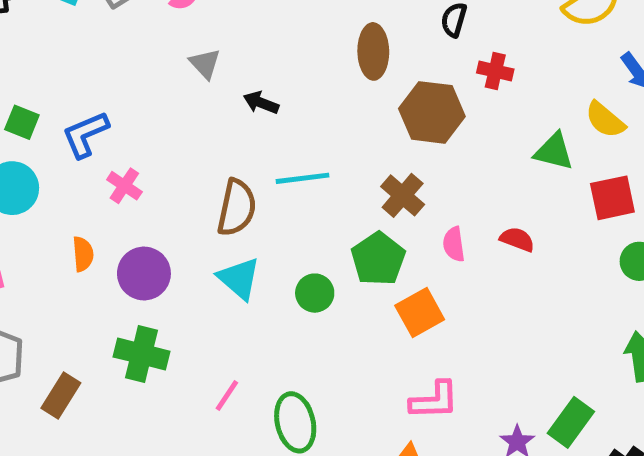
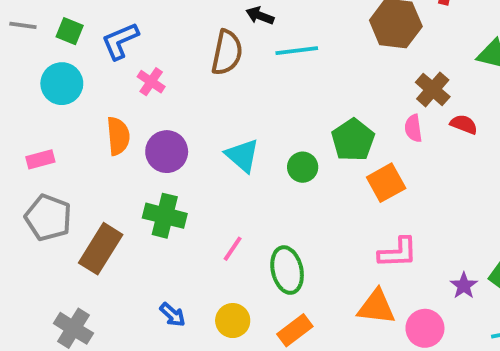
cyan line: (303, 178) -> (297, 51), moved
brown cross: (403, 195) -> (433, 89), moved
brown semicircle: (237, 208) -> (227, 53), moved
orange semicircle: (83, 254) -> (118, 136), size x1.4
brown rectangle: (61, 396) -> (101, 249), size x1.4

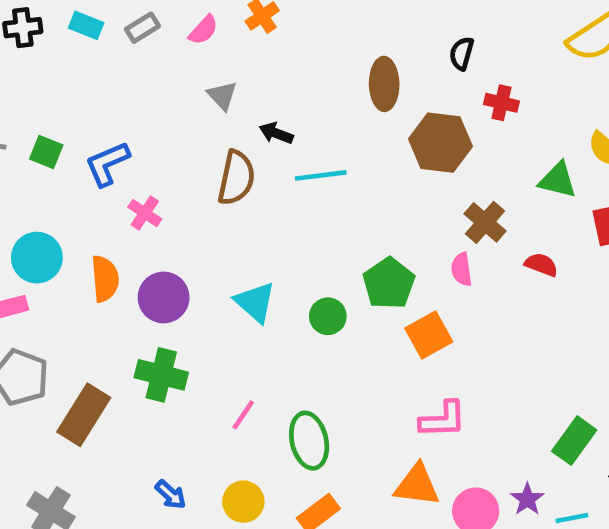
cyan circle: (62, 84) -> (37, 258), moved
red semicircle: (464, 124) -> (541, 265), moved
purple star: (464, 286) -> (527, 499), moved

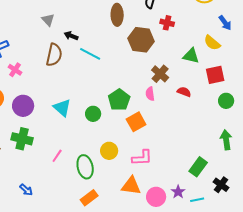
cyan line: (321, 175) -> (90, 54), turned 35
yellow circle: (243, 502) -> (109, 151), moved

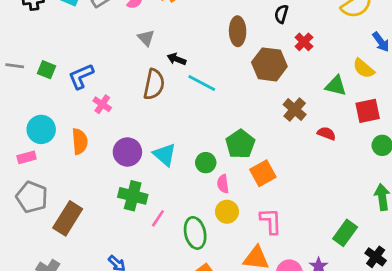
red cross: (167, 23) -> (304, 42), turned 32
pink semicircle: (150, 94) -> (223, 184), moved
purple circle: (23, 106) -> (127, 152), moved
green cross: (22, 139) -> (133, 196), moved
pink L-shape: (142, 158) -> (271, 221), turned -90

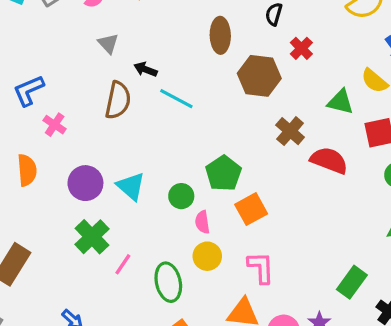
red semicircle: (326, 133) -> (329, 160), size x1.6
green cross: (133, 196) -> (92, 237), turned 32

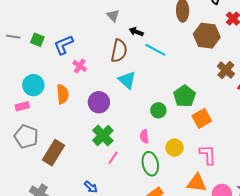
cyan triangle: (131, 186) -> (127, 80), moved
pink semicircle: (202, 222) -> (144, 137), moved
pink line: (123, 264) -> (113, 158), moved

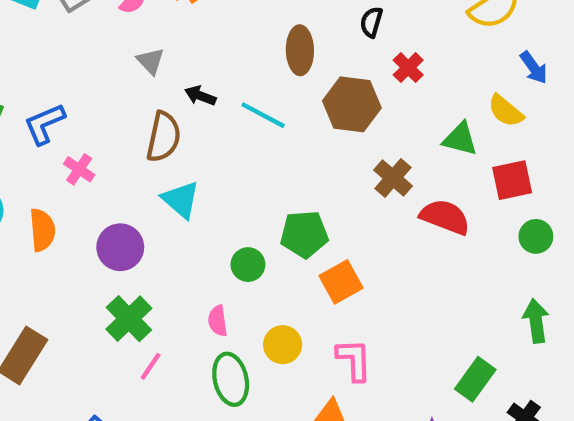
cyan line: (155, 50) -> (263, 115), moved
green pentagon: (185, 96) -> (304, 234), turned 30

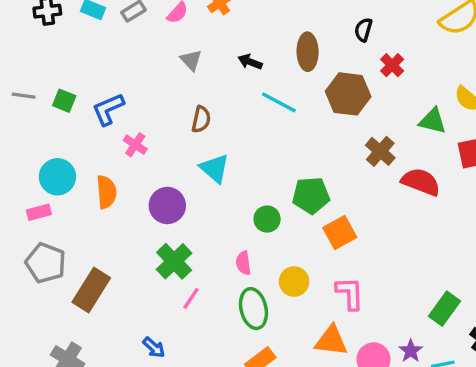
black arrow: (200, 96) -> (250, 62), moved
brown semicircle: (164, 137) -> (201, 119), size x0.7

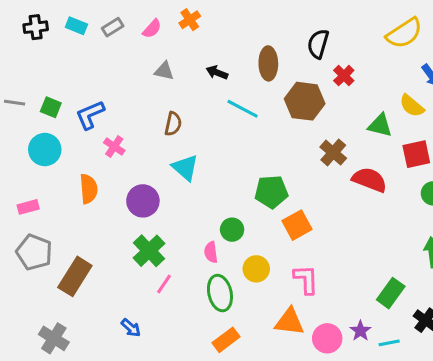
black semicircle: (363, 30) -> (318, 44), size x1.4
gray triangle: (191, 60) -> (164, 71), turned -35
cyan circle: (57, 177) -> (45, 150), moved
green circle: (267, 219) -> (232, 230), moved

